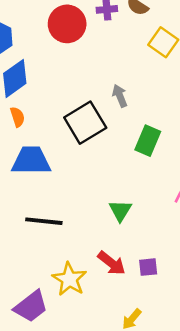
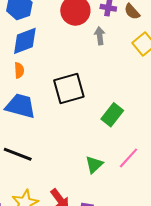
gray arrow: (120, 96) -> (100, 36), moved
green triangle: (120, 211) -> (94, 165), moved

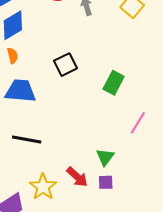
black square: (69, 89) -> (65, 65), size x0.7
green triangle: (94, 165) -> (105, 157), moved

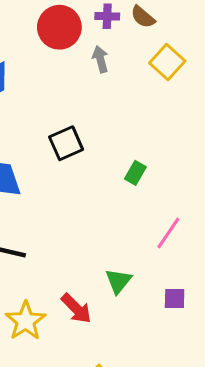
green rectangle: (114, 83) -> (135, 173), size x0.7
purple square: (106, 182) -> (175, 298), moved

